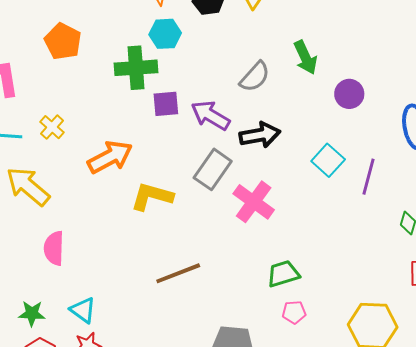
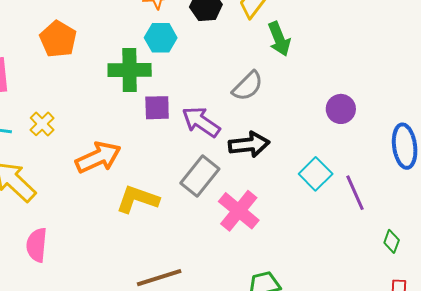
green arrow: (305, 57) -> (279, 39), moved
purple line: (369, 177) -> (355, 193), turned -42

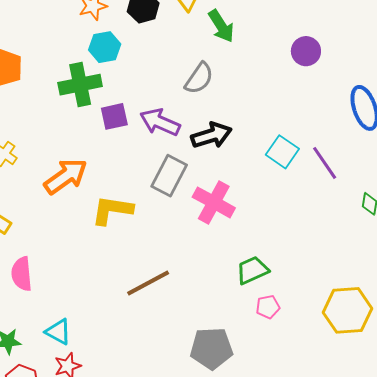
purple circle: (341, 109) -> (306, 51), moved

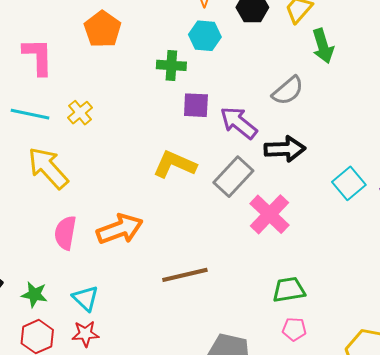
green cross: (80, 85) -> (171, 65), size x0.7
orange arrow: (66, 176) -> (120, 229), moved
yellow L-shape: (112, 210) -> (175, 164), moved

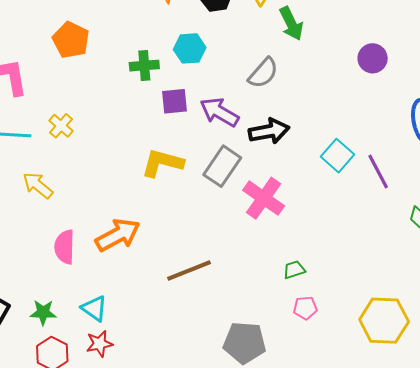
cyan hexagon: (205, 36) -> (190, 48), moved
yellow arrow: (48, 168) -> (38, 185), size x0.7
green trapezoid: (289, 290) -> (294, 270), size x0.7

